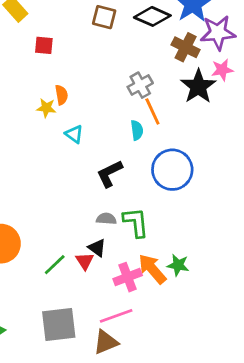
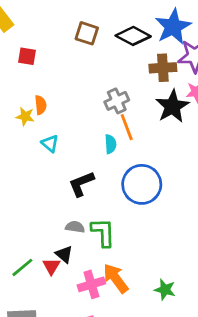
brown cross: (186, 47) -> (163, 68), turned -35
green star: (178, 265) -> (165, 290), moved

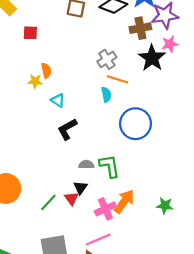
orange line: (127, 127) -> (118, 79), turned -45
black L-shape: (81, 184) -> (67, 129), moved
black triangle: (64, 254) -> (80, 188), turned 32
orange arrow: (116, 278) -> (124, 202), turned 80

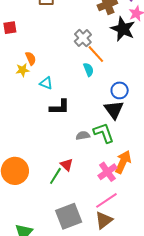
orange line: (118, 79) -> (96, 54), turned 42
blue circle: (135, 124) -> (120, 90), size x0.6
black L-shape: (67, 129) -> (60, 107), turned -140
black triangle: (80, 188) -> (114, 110), moved, size x1.5
red triangle: (72, 198) -> (67, 165), moved

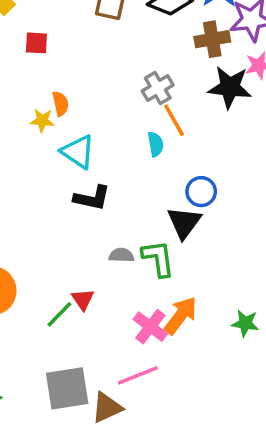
black star: (123, 29) -> (230, 87), turned -30
cyan triangle: (46, 83) -> (78, 152), size x1.5
pink cross: (107, 172) -> (150, 327), turned -30
brown triangle: (104, 220) -> (107, 408), moved

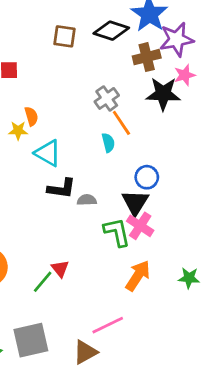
gray semicircle: (121, 255) -> (87, 200), moved
pink cross: (150, 327) -> (140, 226), moved
gray square: (67, 388) -> (31, 340), moved

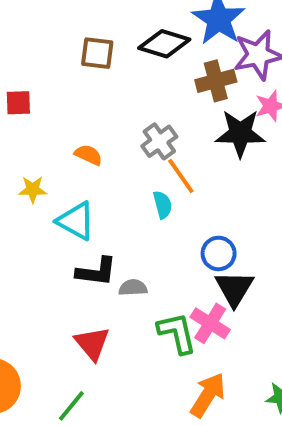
orange semicircle: (31, 116) -> (88, 155), moved, turned -48
black triangle: (135, 202) -> (234, 288), moved
red triangle: (60, 269) -> (92, 343), moved, size x1.4

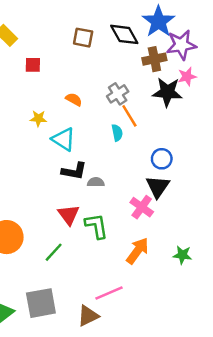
black diamond: (164, 44) -> (124, 34), turned 40
blue circle: (219, 253) -> (162, 159), moved
green L-shape: (177, 333) -> (97, 226), moved

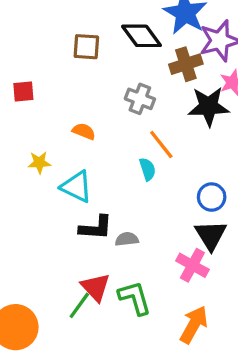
gray cross: (118, 94) -> (140, 99), moved, turned -30
green line: (54, 252) -> (79, 305), moved

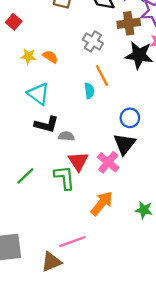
red square: (23, 91) -> (14, 22), turned 35
yellow star: (39, 163) -> (28, 56), moved
red triangle: (96, 287) -> (78, 161), moved

